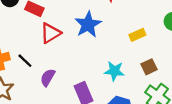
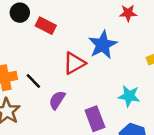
red triangle: (50, 33) -> (74, 63), moved

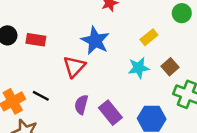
cyan star: (129, 96) -> (139, 68), moved
purple semicircle: (57, 100) -> (81, 105), moved

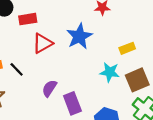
red rectangle: (36, 40) -> (28, 19), turned -36
red triangle: (74, 67) -> (42, 43), moved
brown square: (170, 67) -> (137, 80), size x1.5

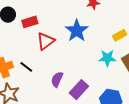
purple rectangle: (72, 103) -> (79, 90), turned 72

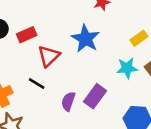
black line: (26, 67) -> (37, 83), moved
purple rectangle: (79, 90) -> (95, 96), moved

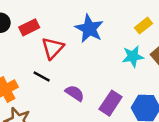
purple rectangle: (95, 96) -> (111, 103), moved
purple semicircle: (68, 101) -> (75, 93), turned 108

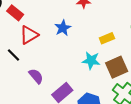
red rectangle: (29, 27) -> (15, 13), turned 49
blue star: (89, 29) -> (63, 28), size x0.7

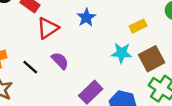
black line: (13, 55) -> (30, 67), moved
purple semicircle: (36, 76) -> (60, 61), moved

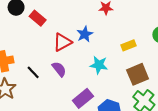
red triangle: (48, 28) -> (62, 42), moved
cyan star: (122, 53) -> (99, 65), moved

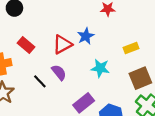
red rectangle: (38, 18) -> (26, 45), moved
black line: (33, 72) -> (40, 81), moved

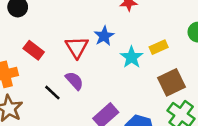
red triangle: (62, 44) -> (77, 47), turned -30
cyan star: (100, 68) -> (132, 57), moved, turned 30

